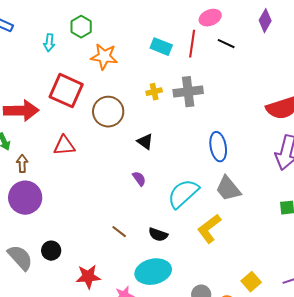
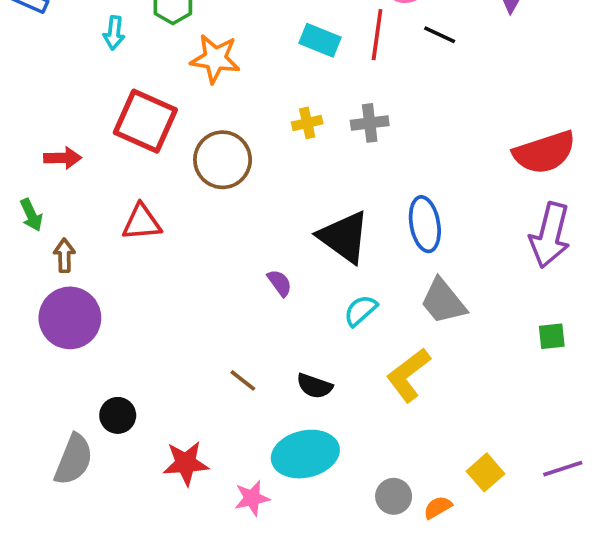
gray cross: (188, 92) -> (370, 123), size x0.7
red arrow: (21, 111) -> (63, 158), size x0.6
black triangle: (145, 142) -> (344, 237), moved, size x1.8
cyan semicircle: (183, 194) -> (360, 311), size x0.6
gray semicircle: (20, 258) -> (74, 460), moved, turned 64

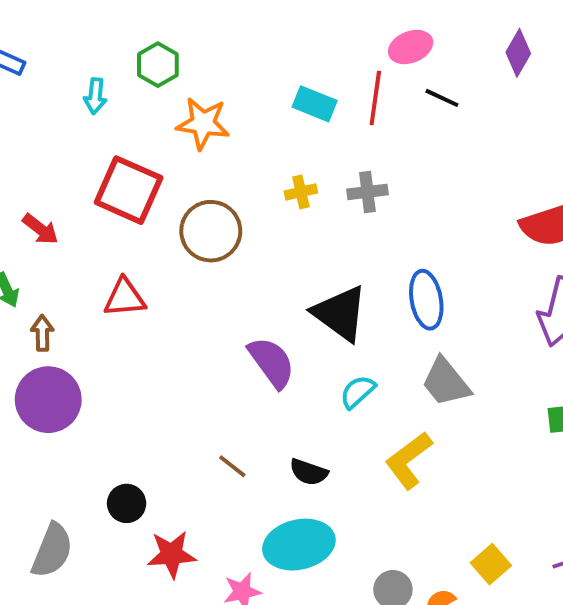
red arrow: (63, 158) -> (40, 229), turned 39
purple semicircle: (280, 283) -> (272, 362), size x1.8
black circle: (118, 415) -> (127, 503), moved

